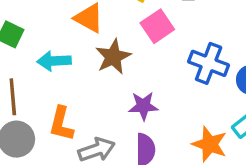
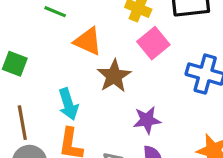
cyan arrow: (54, 61) -> (68, 104), moved, turned -100

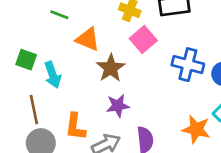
cyan arrow: (68, 104) -> (53, 75), moved
purple star: (147, 120) -> (118, 106), moved

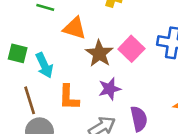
pink square: (143, 39) -> (131, 49), moved
orange L-shape: (75, 127) -> (69, 97), moved

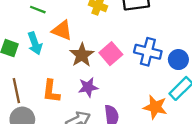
cyan arrow: (44, 65) -> (35, 43), moved

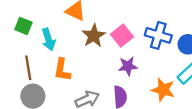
cyan arrow: (35, 43) -> (48, 39), moved
purple star: (88, 87) -> (128, 66), moved

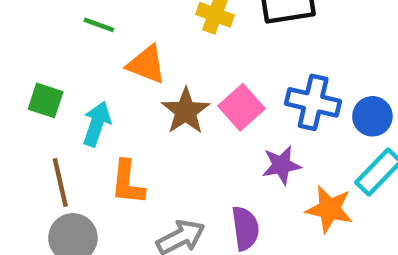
cyan arrow: (48, 39) -> (97, 124), turned -140
purple star: (128, 66) -> (281, 165), moved

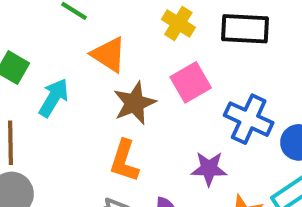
pink square: (242, 107) -> (191, 82), moved
orange L-shape: (128, 182) -> (124, 161), moved

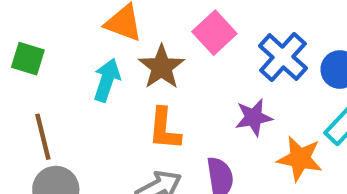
cyan arrow: (54, 98) -> (107, 80), moved
blue cross: (249, 119) -> (283, 57), turned 30

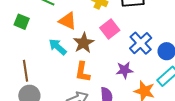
green square: (28, 59) -> (22, 22), moved
cyan arrow: (107, 80) -> (58, 47), turned -72

